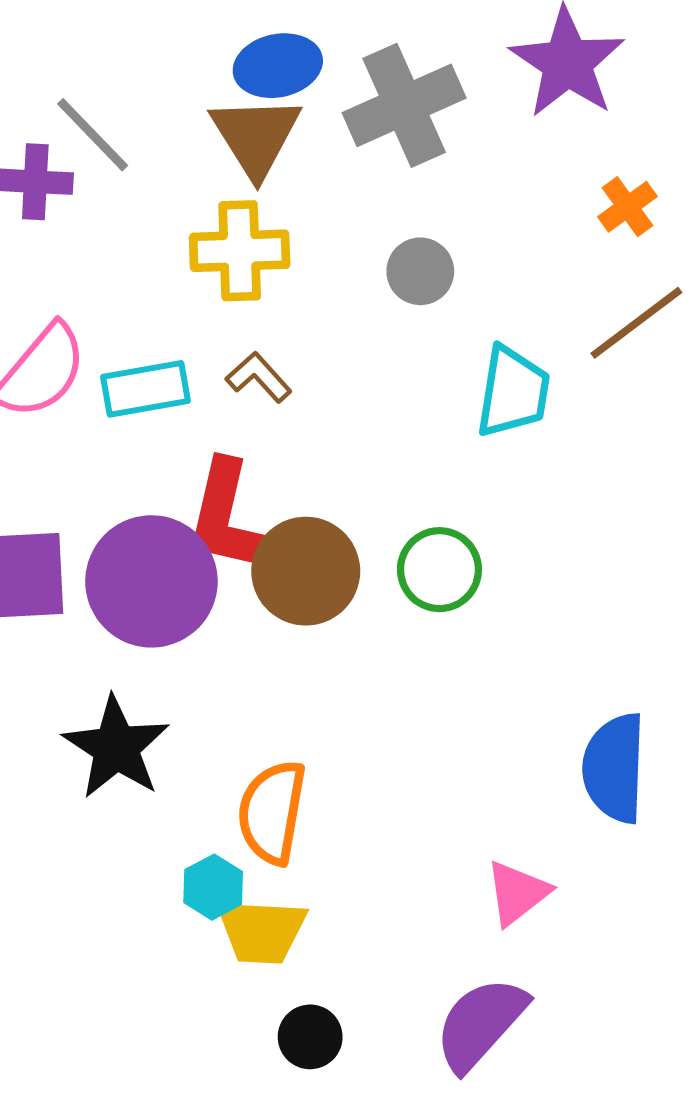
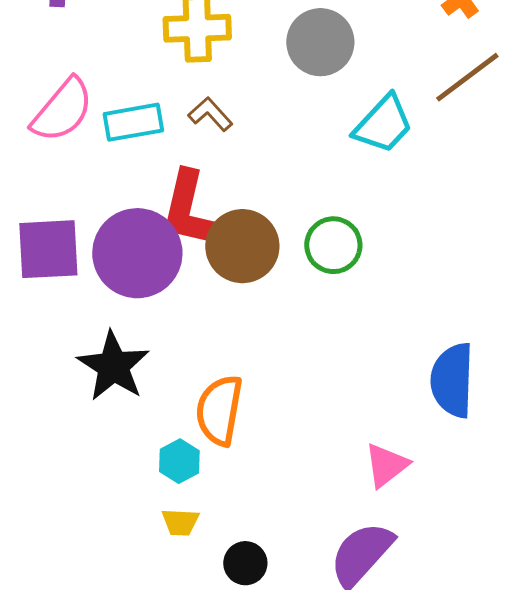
gray circle: (420, 271) -> (320, 42), size x1.5
cyan trapezoid: (513, 392) -> (383, 124), turned 34
yellow trapezoid: (262, 931) -> (180, 522), moved, size x0.6

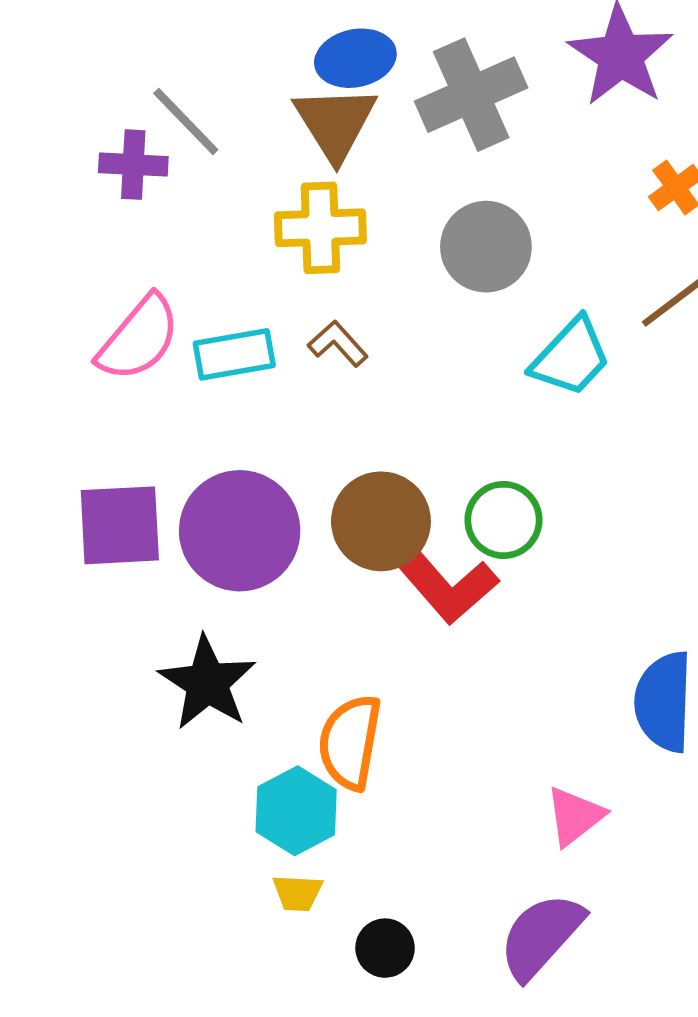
red L-shape: (188, 209) -> (444, 583), moved, turned -54
cyan hexagon: (179, 461) -> (296, 811), size x1.5

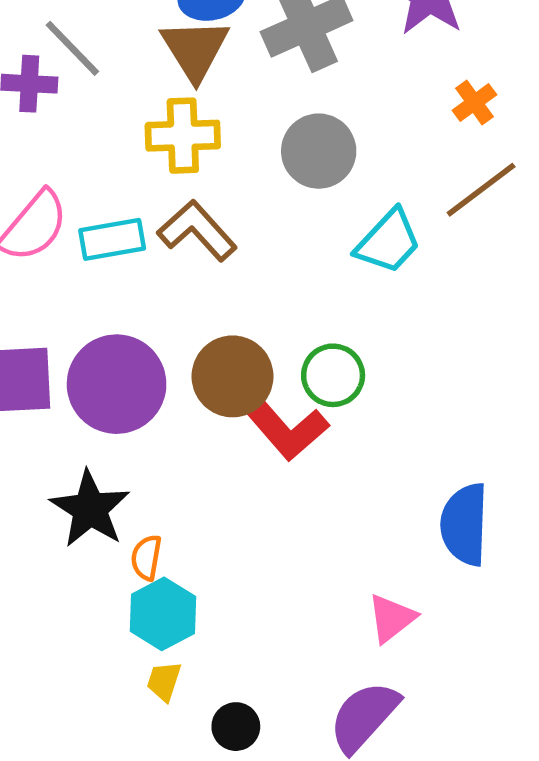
brown L-shape: (338, 344) -> (197, 231), size x1.6
orange semicircle: (350, 742) -> (146, 558), moved, size x0.6
yellow trapezoid: (298, 893) -> (164, 681), turned 105

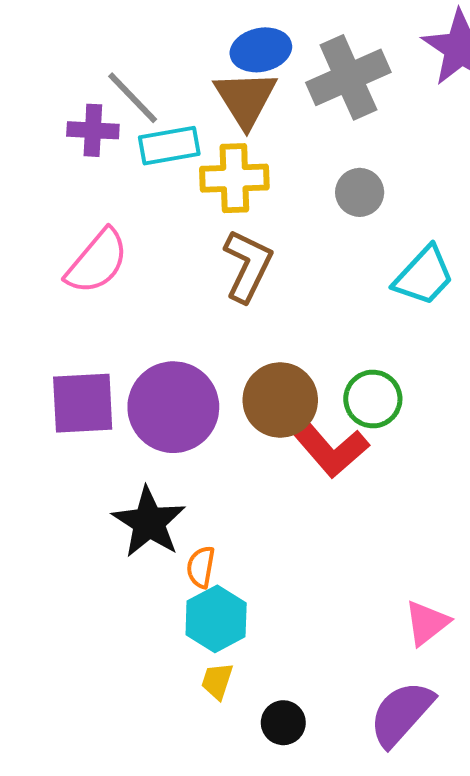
gray circle: (319, 151) -> (360, 192), size x0.7
brown L-shape: (197, 231) -> (248, 266), turned 68
cyan rectangle: (112, 239) -> (169, 146), moved

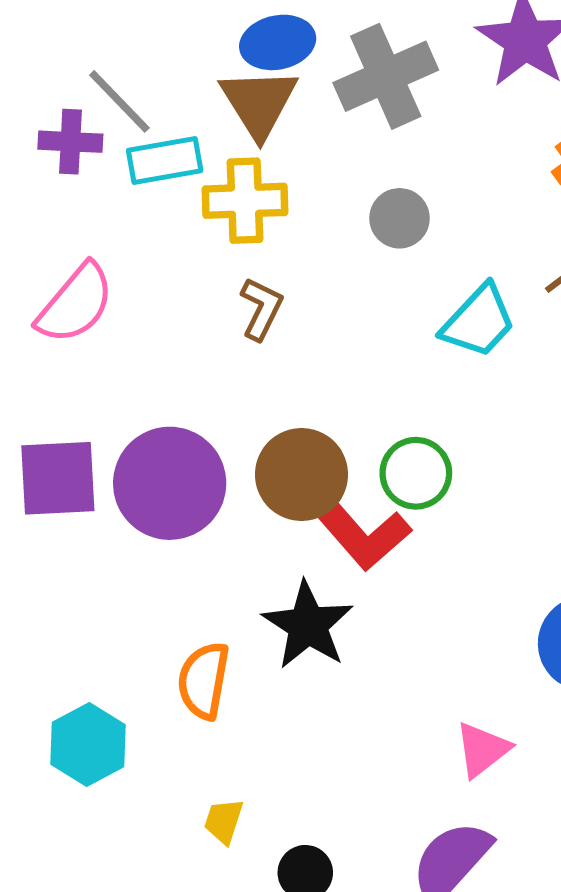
brown L-shape: (248, 266) -> (261, 309), size x0.7
black star: (149, 522) -> (308, 625), moved
orange semicircle: (201, 567) -> (204, 680), size x1.5
cyan hexagon: (216, 619) -> (88, 745), moved

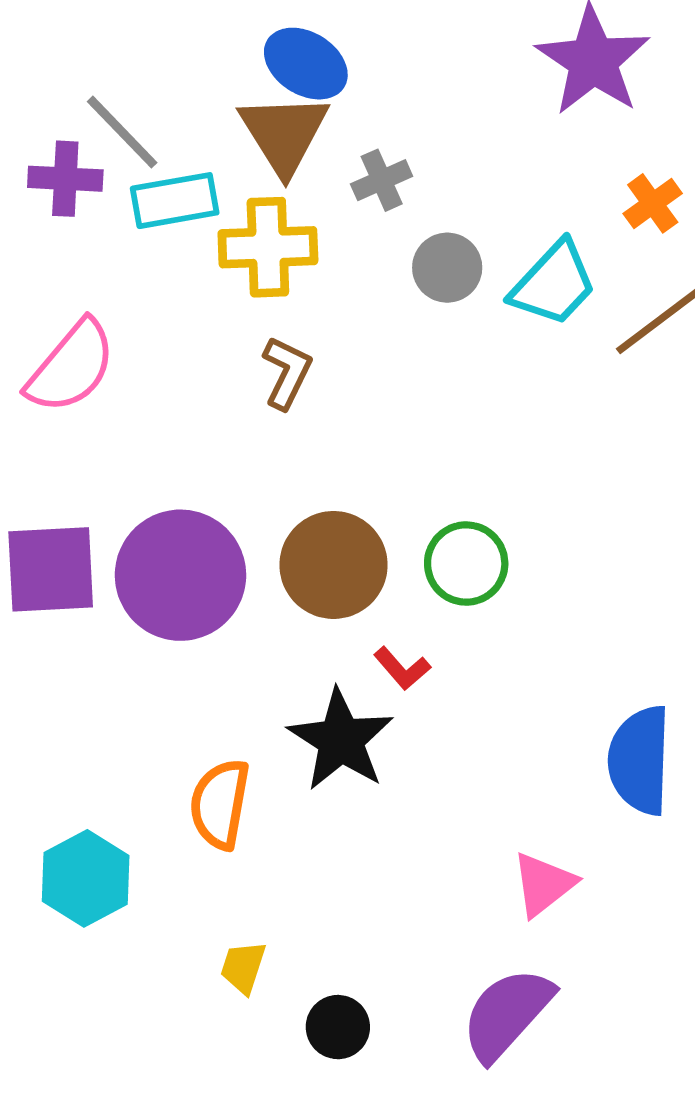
blue ellipse: (278, 42) -> (306, 64), turned 44
gray cross: (386, 76) -> (382, 180), moved, size x0.5
cyan trapezoid: (479, 321) -> (554, 284), moved
red L-shape: (361, 532) -> (402, 668), moved, size x0.5

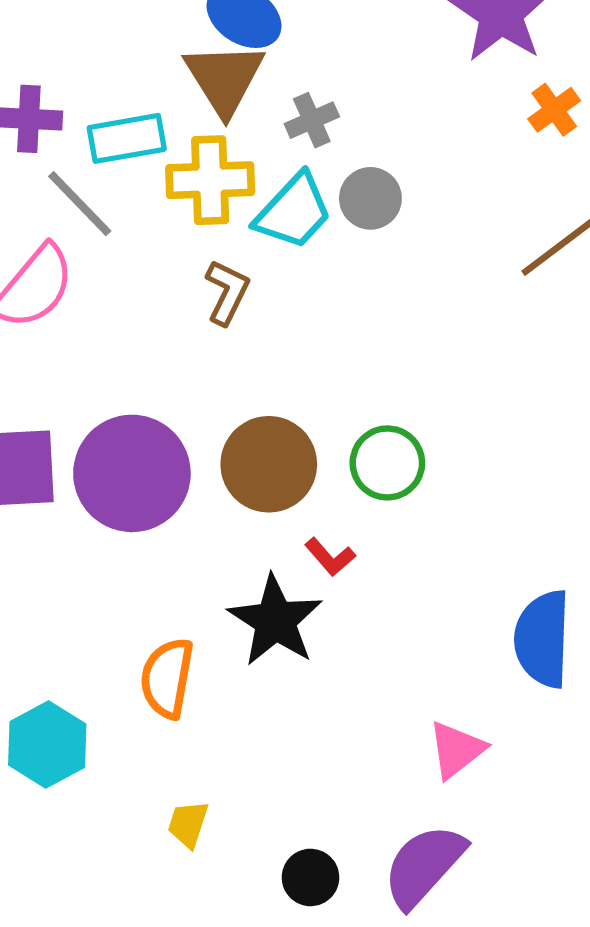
gray line: (122, 132) -> (80, 204), moved
orange cross: (653, 203) -> (554, 110), moved
cyan trapezoid: (554, 284) -> (294, 211), moved
black circle: (338, 1027) -> (310, 877), moved

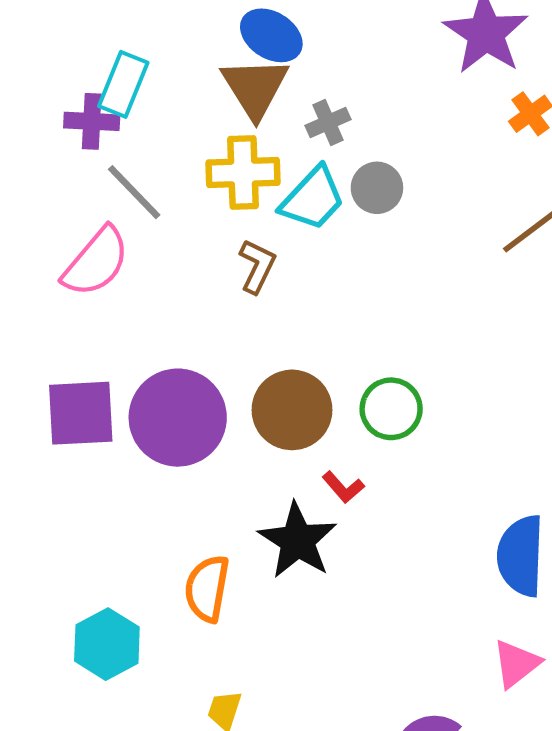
cyan rectangle: (127, 138) -> (123, 84), moved, turned -58
pink triangle: (456, 750) -> (516, 664), moved

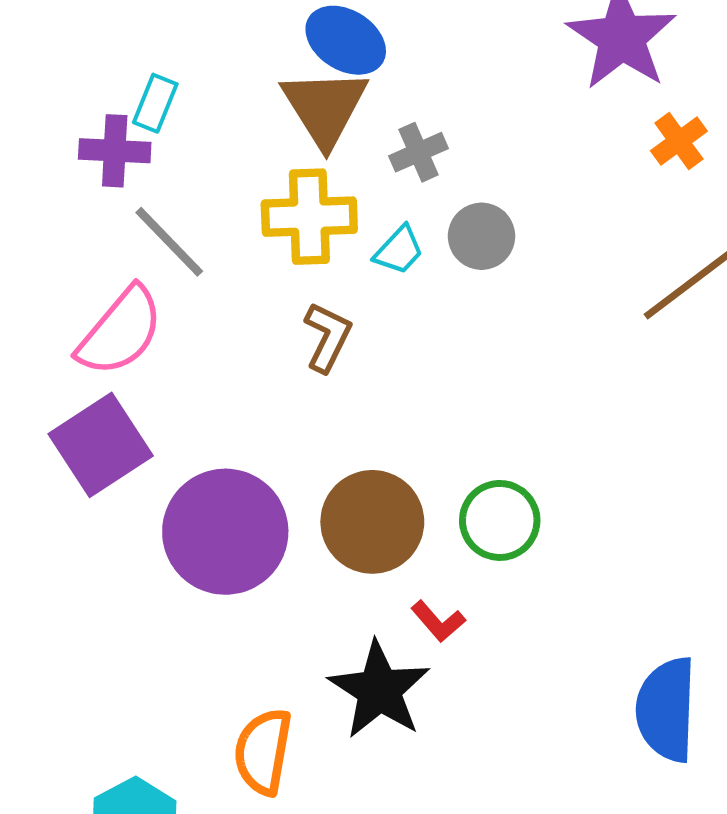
cyan rectangle: (123, 84) -> (155, 103), size x0.7
cyan trapezoid: (313, 199) -> (399, 250), size x0.6
purple square: (81, 413) -> (101, 445), moved, turned -30

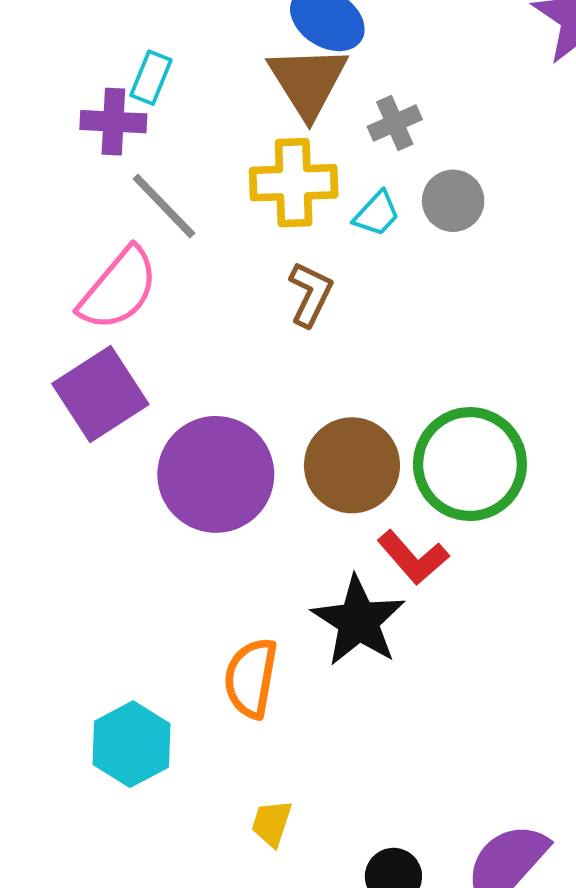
green circle: (500, 520) -> (470, 464), size x1.5
red L-shape: (438, 621) -> (413, 557), size x1.4

